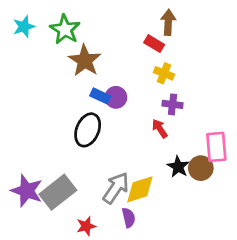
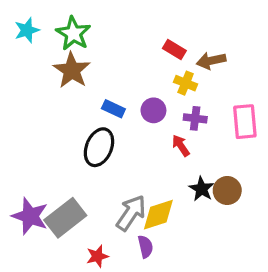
brown arrow: (168, 22) -> (211, 61), moved, turned -105
brown star: (85, 61) -> (72, 70), moved
purple circle: (116, 97) -> (153, 110), moved
pink rectangle: (216, 147) -> (245, 122), moved

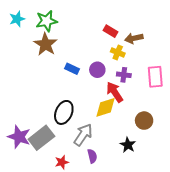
green star: (73, 33) -> (47, 21), turned 30
red arrow: (181, 146) -> (115, 92), size x1.5
black ellipse: (99, 147) -> (64, 112), moved
black star: (202, 189) -> (128, 145), moved
yellow diamond: (158, 215) -> (105, 107), moved

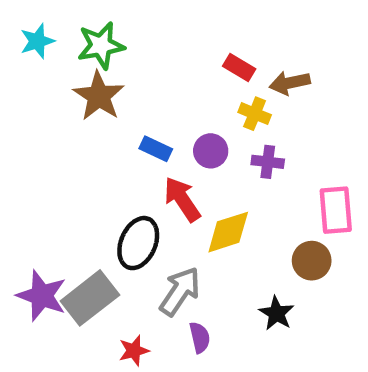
pink rectangle: (155, 77) -> (336, 210), moved
red arrow: (115, 92) -> (182, 199), moved

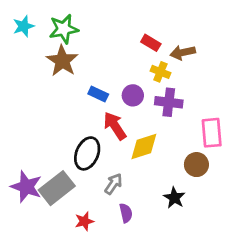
purple cross: (268, 162) -> (169, 102), size x1.4
gray arrow: (180, 291) -> (113, 184), size x0.7

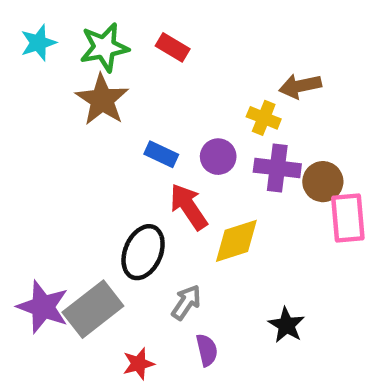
red rectangle: (151, 43) -> (173, 47), moved
brown circle: (196, 165) -> (323, 182), moved

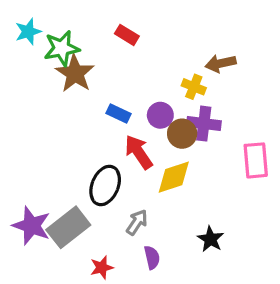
green star: (104, 47) -> (62, 48), moved
brown circle: (323, 182) -> (182, 134), moved

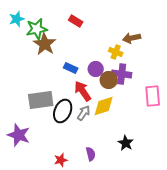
gray arrow: (137, 222) -> (84, 113), moved
gray rectangle: (68, 227) -> (41, 100), moved, turned 30

